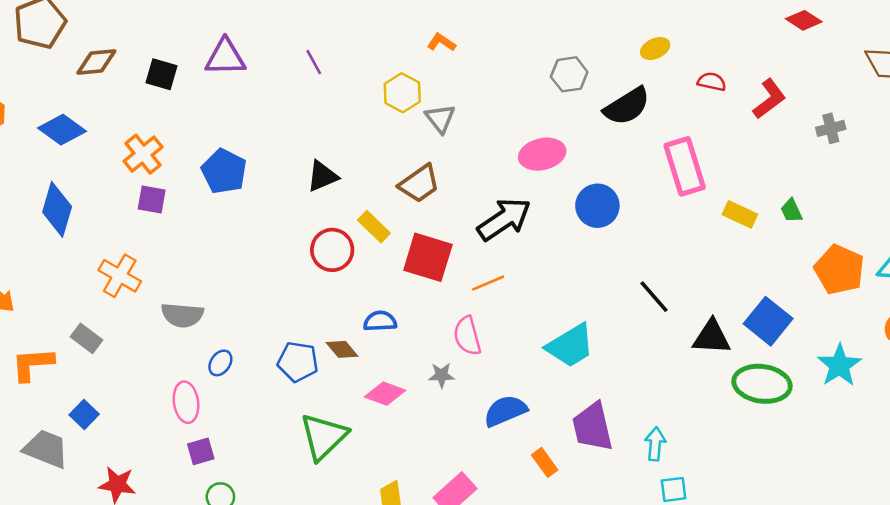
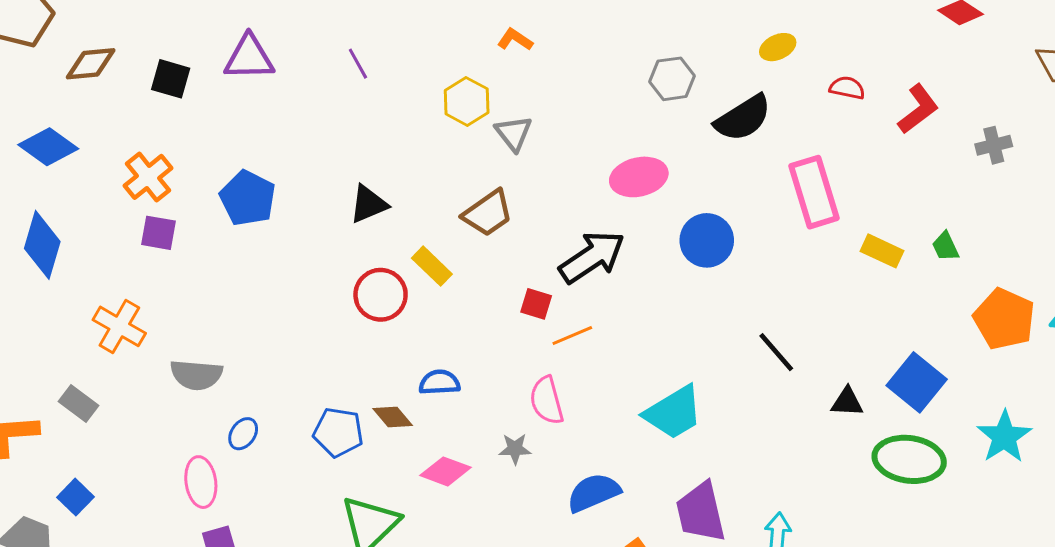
red square: (428, 257) -> (536, 304), moved, size x0.5
black triangle: (712, 337) -> (847, 402), size x0.7

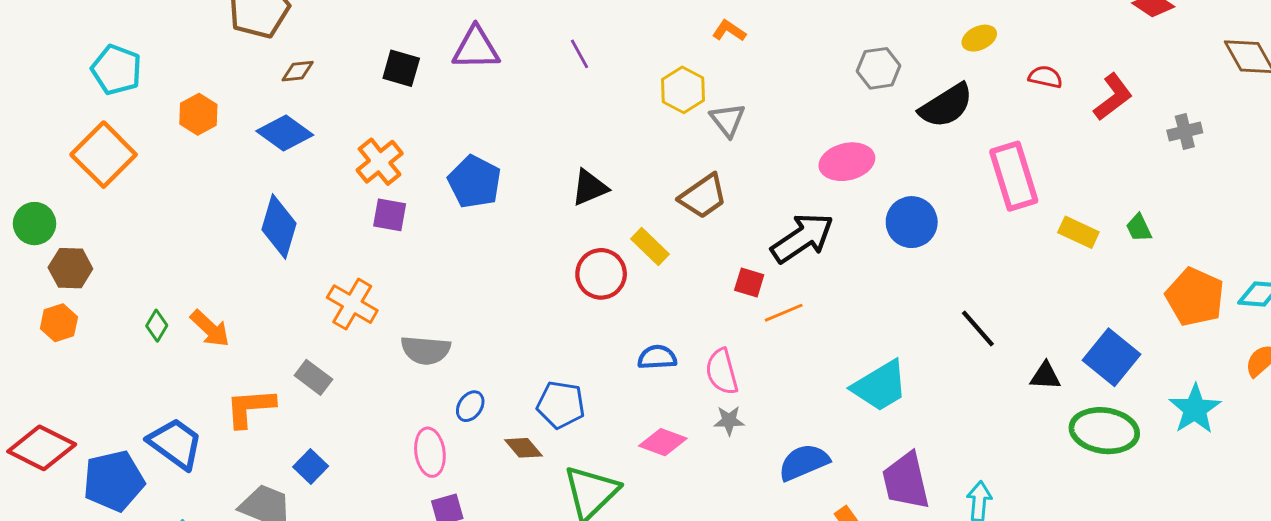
brown diamond: (91, 64) -> (298, 71), moved, size x0.7
pink semicircle: (547, 400) -> (722, 372), moved
brown diamond: (393, 417) -> (523, 448), moved

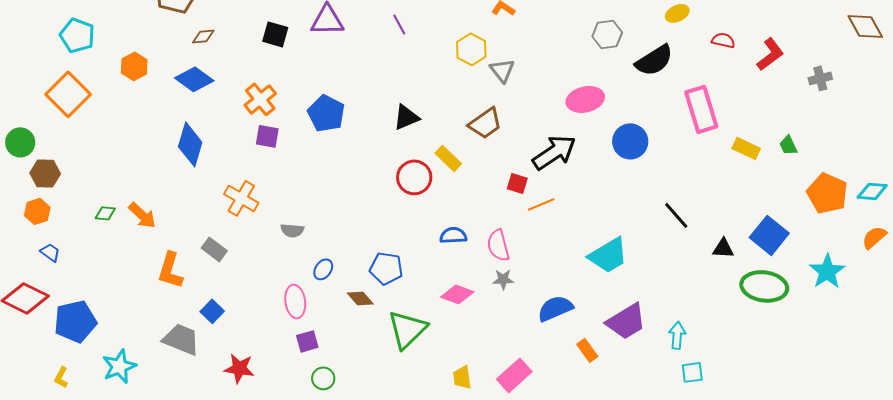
green diamond: (157, 326) -> (105, 213), turned 65
gray semicircle: (426, 350) -> (292, 230), size x0.7
orange L-shape: (250, 408) -> (170, 270), turned -69
blue trapezoid: (175, 444) -> (50, 252), moved, size x0.5
purple trapezoid: (906, 481) -> (626, 321), turned -108

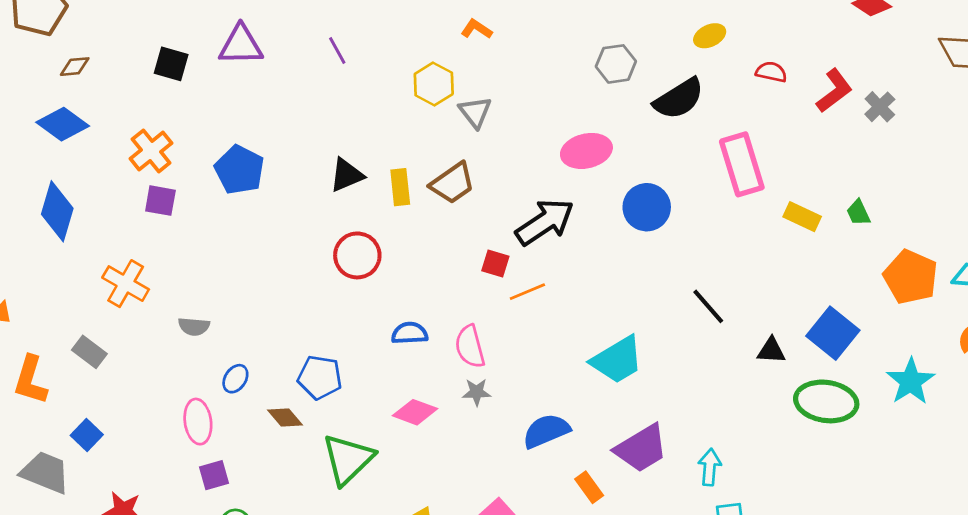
gray cross: (820, 78) -> (880, 107), moved, turned -30
yellow rectangle: (448, 158) -> (400, 187), moved, turned 40

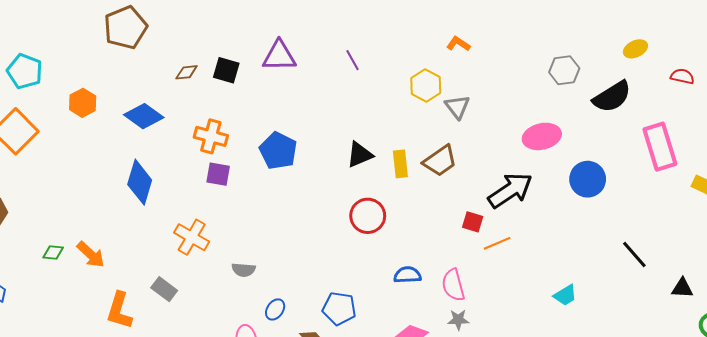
brown diamond: (75, 67) -> (187, 72), moved
orange cross: (151, 151) -> (211, 136), turned -36
cyan trapezoid: (617, 360) -> (565, 295), size x0.6

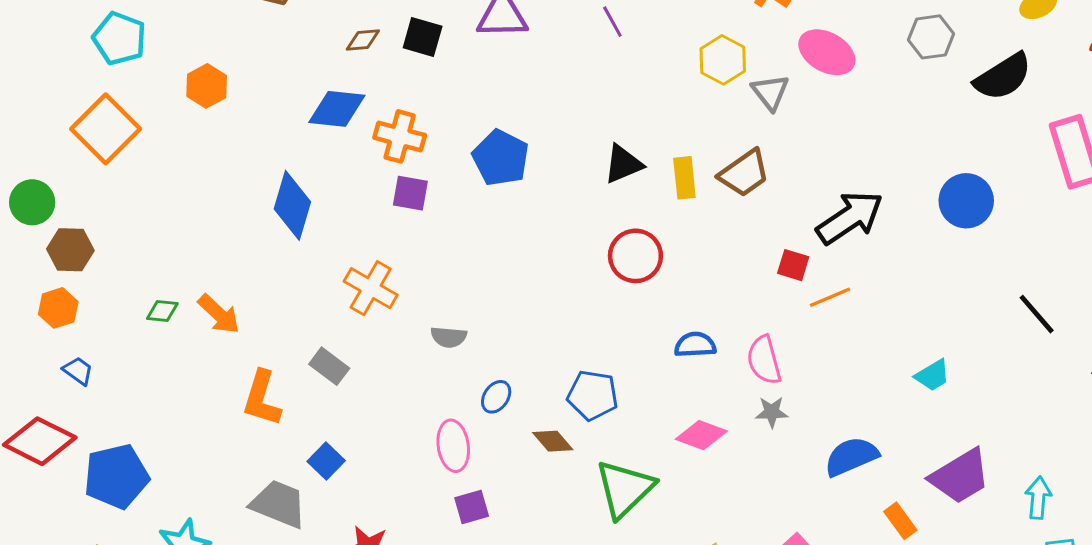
blue diamond: (144, 116) -> (337, 109), moved, turned -30
pink ellipse: (542, 136) -> (827, 52), moved, turned 42

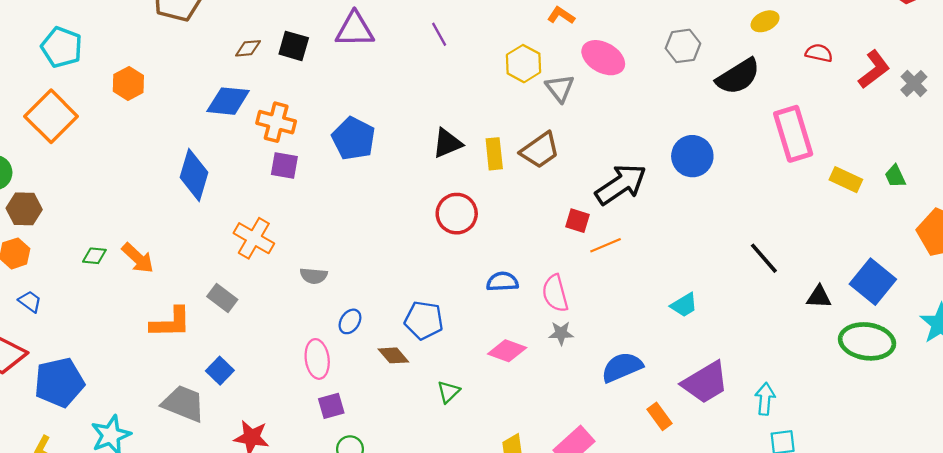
blue circle: (966, 201) -> (692, 156), moved
orange L-shape: (262, 398) -> (171, 323), turned -108
green triangle: (625, 489) -> (448, 392), size x0.5

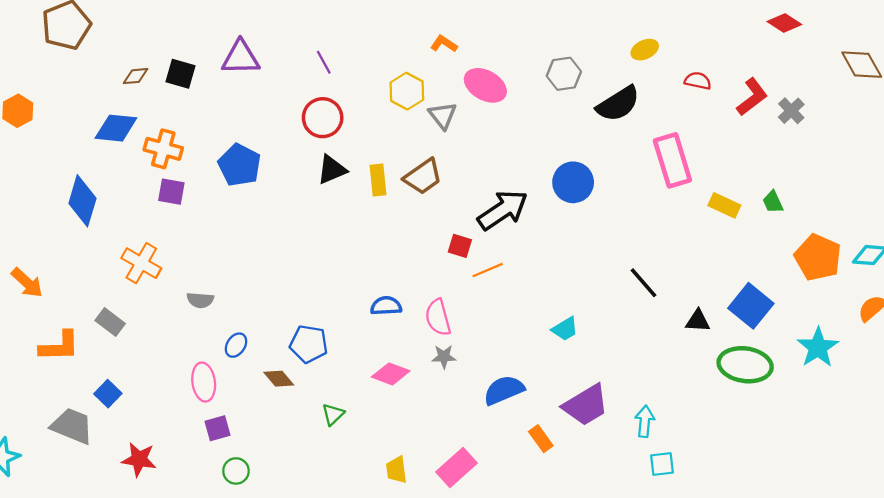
red circle: (457, 214) -> (323, 118), moved

